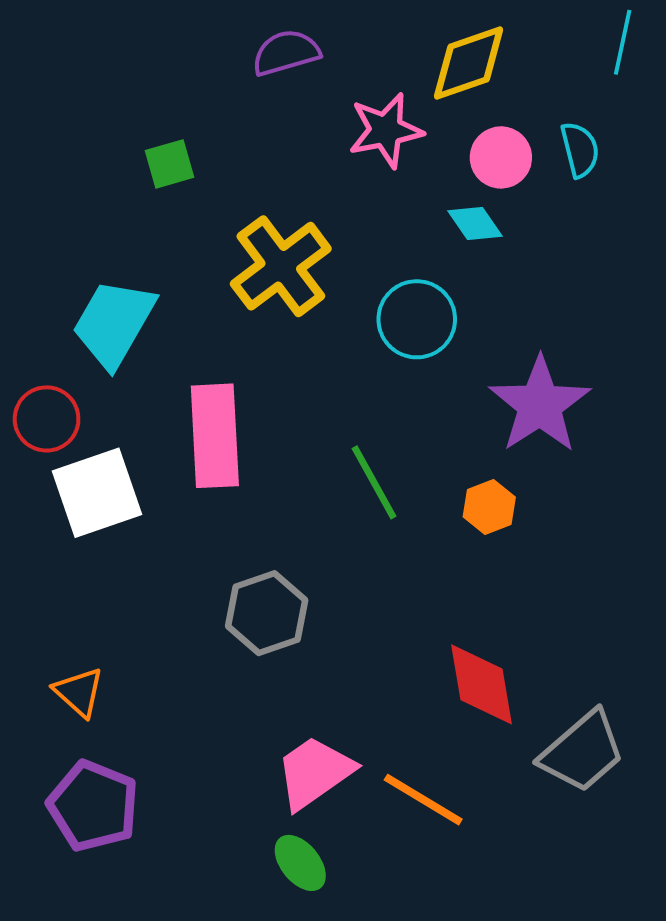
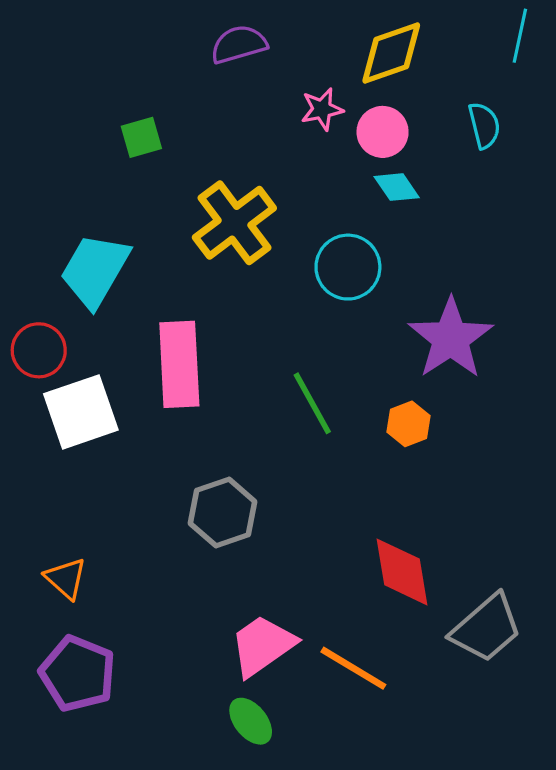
pink star: (386, 130) -> (322, 109), size x0.7
pink circle: (501, 157) -> (383, 132), moved

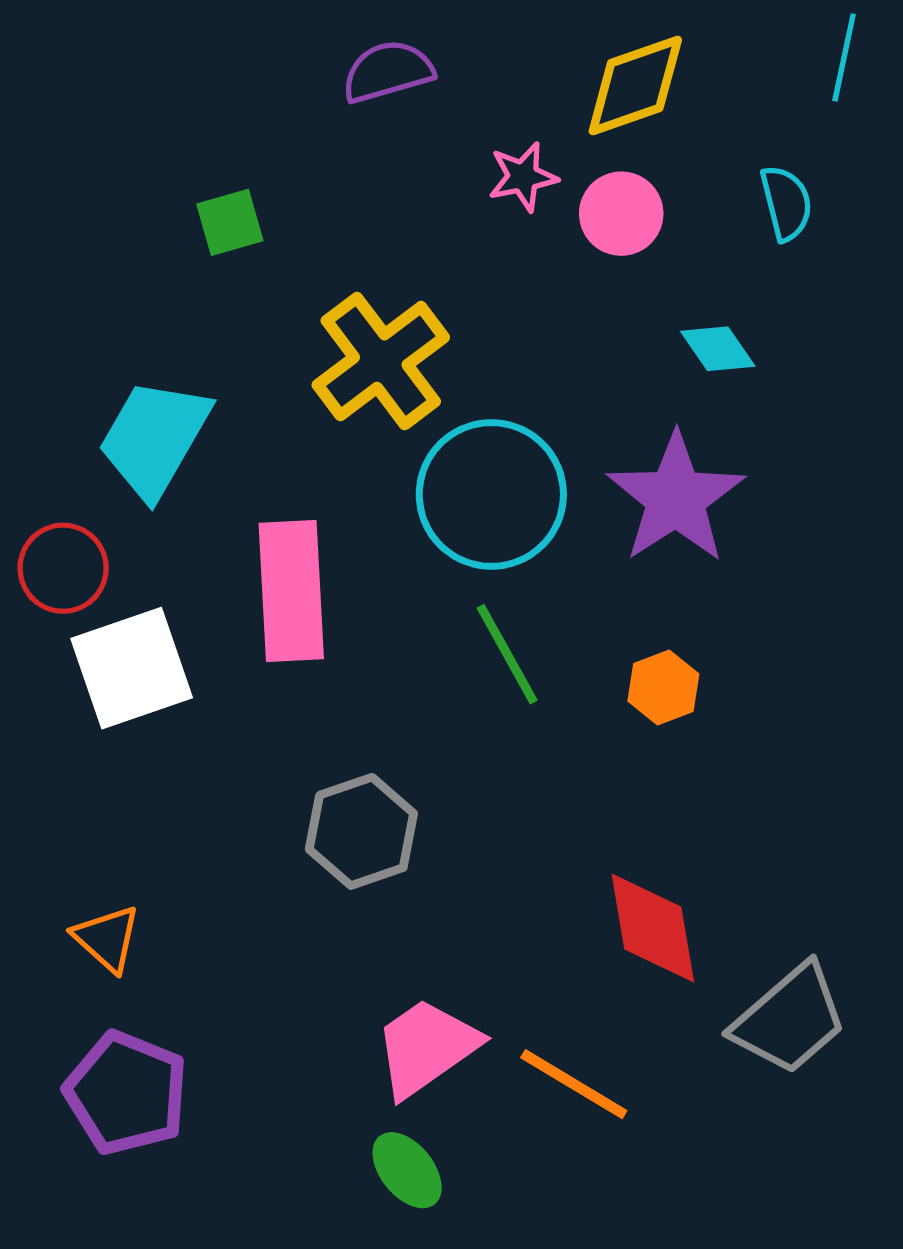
cyan diamond: (397, 187) -> (718, 349), moved
cyan circle: (348, 267) -> (491, 494), moved, size x1.4
purple star: (451, 338) -> (676, 498), moved

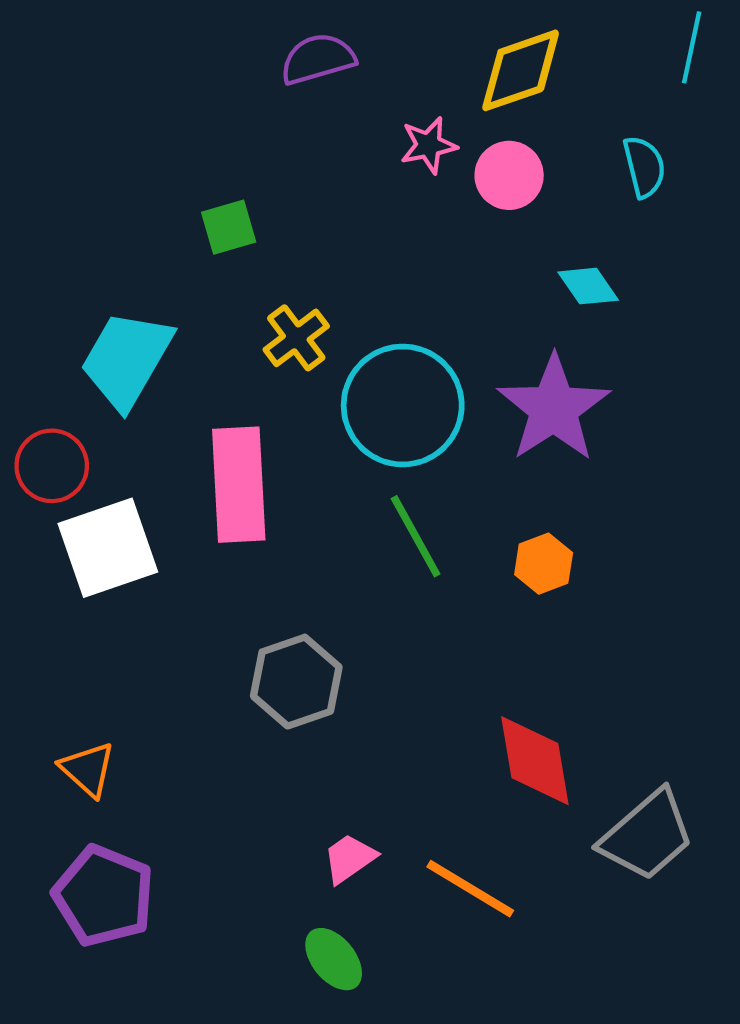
green square: (230, 222) -> (229, 227), moved
yellow cross: (381, 361) -> (296, 338), moved, size x0.6
pink trapezoid: (426, 1047) -> (349, 858), size x0.6

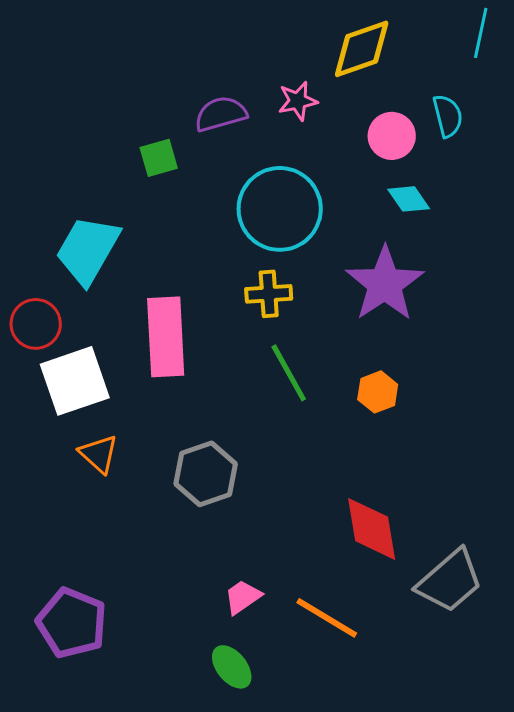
purple semicircle: (318, 59) -> (221, 114), moved
pink circle: (509, 175) -> (392, 136), moved
yellow cross: (296, 338) -> (269, 294), moved, turned 33
cyan circle: (403, 405) -> (280, 209), moved
orange triangle: (88, 769) -> (99, 454), moved

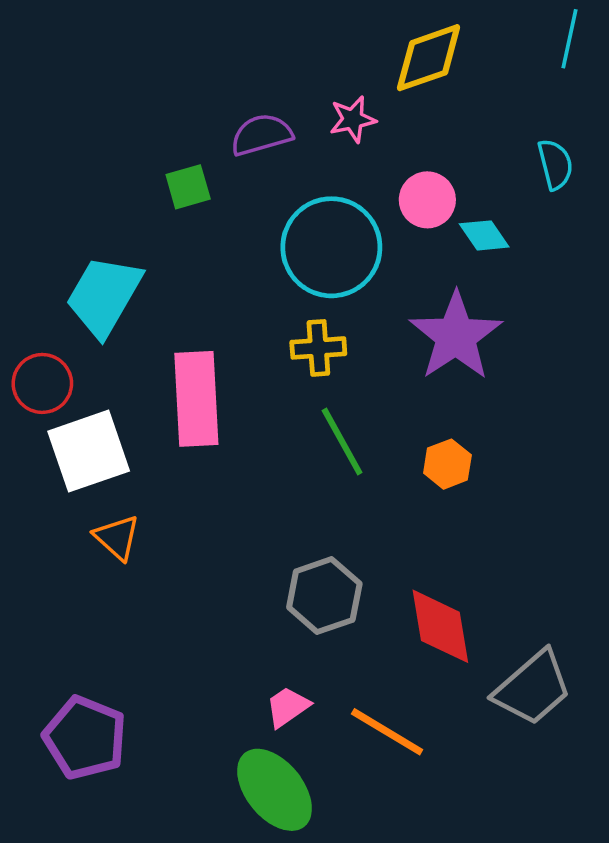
cyan semicircle: (448, 116) -> (555, 164), moved
pink circle: (392, 136) -> (427, 200), moved
gray hexagon: (206, 474) -> (324, 596), moved
green ellipse: (232, 667) -> (275, 790), size x1.6

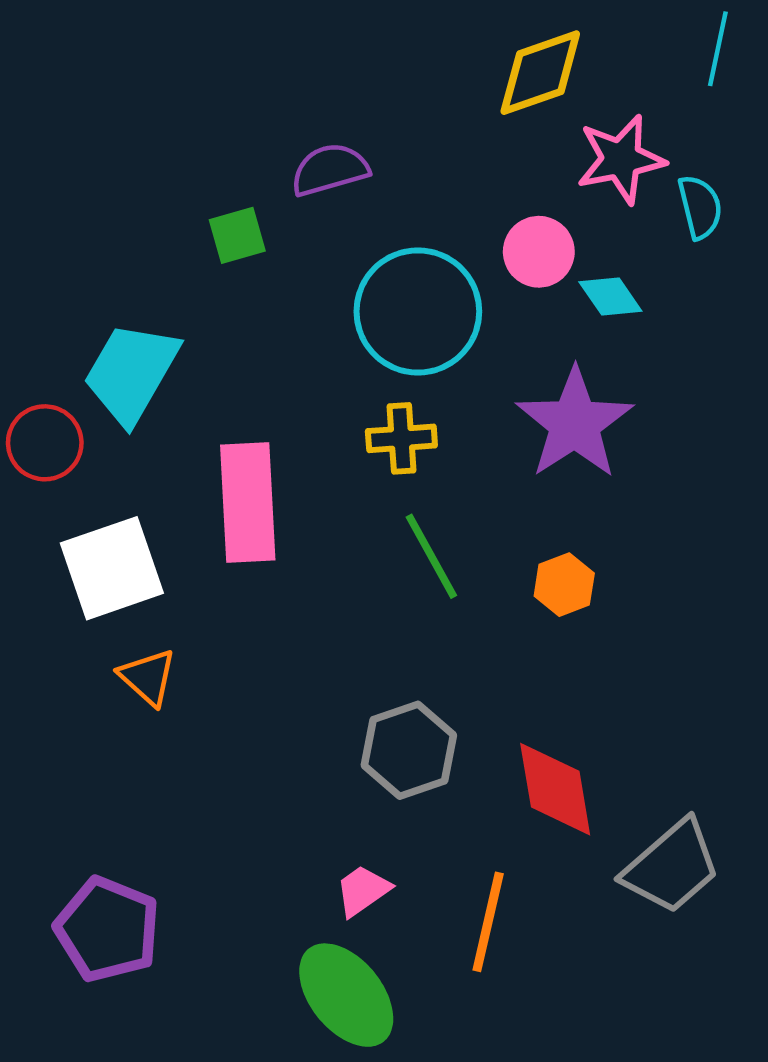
pink star: (353, 119) -> (621, 159), moved, size x1.5
red circle: (42, 383) -> (45, 443), moved
orange line: (387, 732) -> (488, 922), turned 72

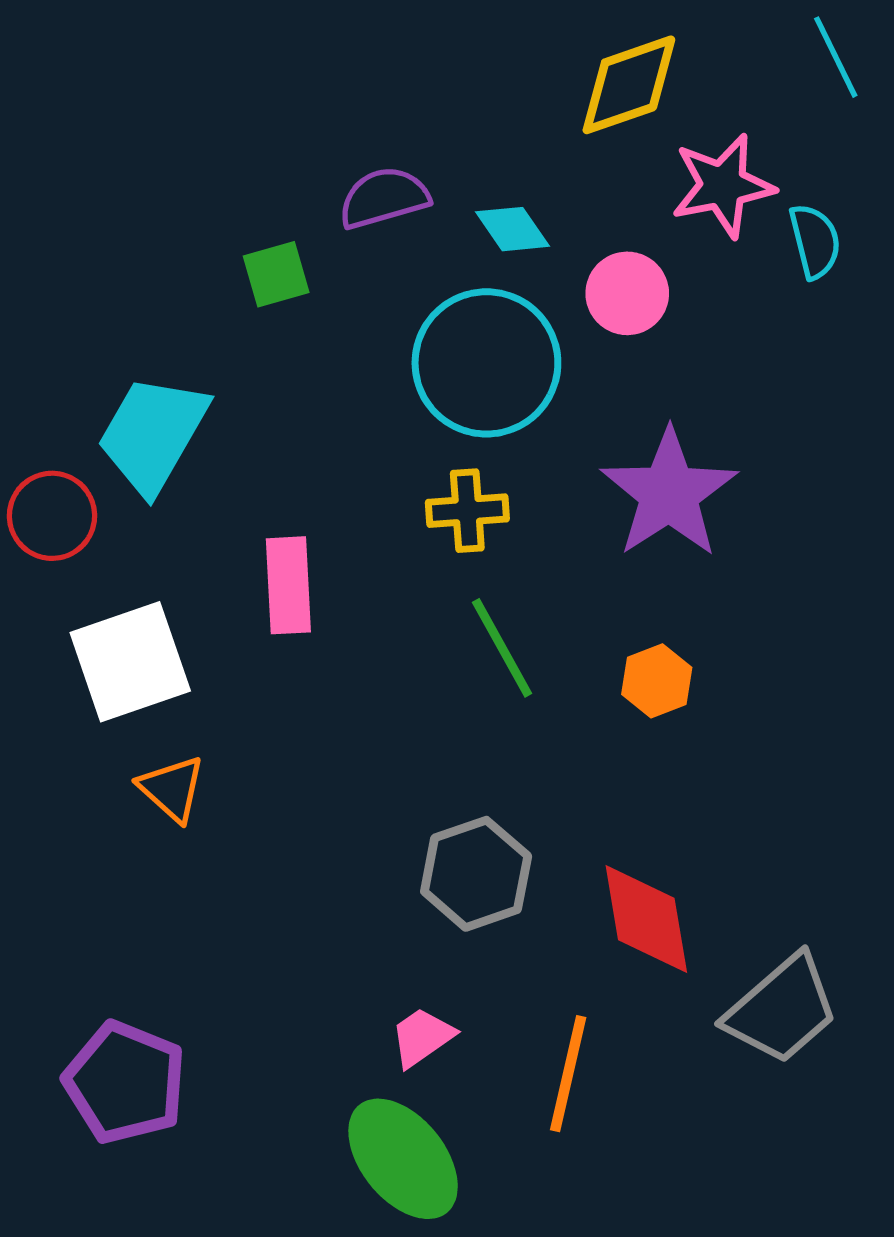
cyan line: (718, 49) -> (836, 57), turned -38
cyan diamond: (610, 297) -> (513, 229), moved
pink rectangle: (248, 503) -> (288, 585), size x0.7

